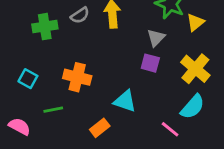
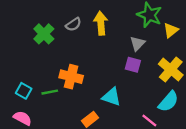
green cross: (45, 27) -> (44, 34), turned -36
cyan square: (28, 79) -> (24, 91), moved
green line: (53, 110) -> (50, 92), moved

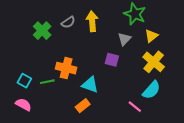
yellow triangle: (171, 30) -> (151, 36), moved
purple square: (133, 65) -> (112, 60), moved
cyan triangle: (111, 97) -> (90, 85), moved

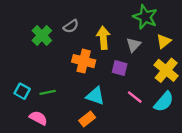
yellow arrow: (92, 21) -> (103, 38), moved
orange cross: (66, 68) -> (84, 61), moved
pink semicircle: (23, 105) -> (38, 118), moved
pink line: (135, 107) -> (135, 97), moved

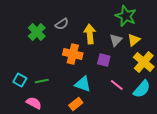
yellow triangle: (164, 41) -> (134, 40), moved

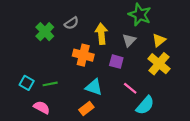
yellow triangle: (134, 40) -> (159, 40), moved
cyan semicircle: (142, 89) -> (145, 105), moved

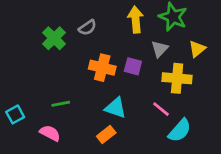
yellow arrow: (101, 34) -> (136, 19), moved
purple square: (116, 62) -> (133, 66), moved
yellow cross: (159, 64) -> (177, 78), moved, turned -35
cyan square: (27, 83) -> (15, 114), moved, turned 32

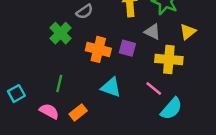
green cross: (54, 38) -> (61, 33), moved
gray triangle: (160, 49) -> (153, 32), turned -48
green line: (61, 104) -> (59, 83), turned -66
orange rectangle: (106, 134) -> (78, 112), moved

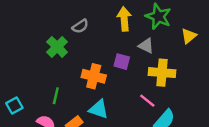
yellow triangle: (188, 32) -> (189, 36), moved
orange cross: (98, 49) -> (94, 76), moved
cyan triangle: (111, 87) -> (99, 109), moved

